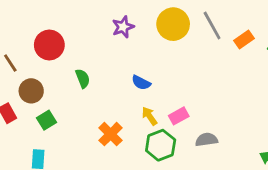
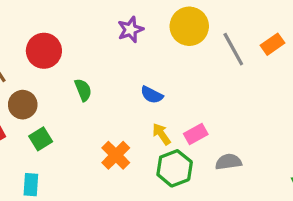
gray line: (212, 26) -> (233, 49), moved

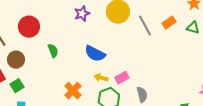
blue semicircle: (152, 95) -> (95, 54), size x1.5
yellow arrow: (161, 134) -> (101, 78), turned -40
green square: (41, 139) -> (17, 86), moved
gray semicircle: (228, 162) -> (142, 95), turned 84

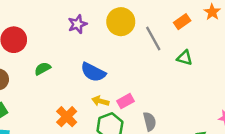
orange rectangle: (169, 23) -> (182, 22), moved
green triangle: (193, 28) -> (185, 58), moved
green semicircle: (53, 51) -> (43, 69), turned -96

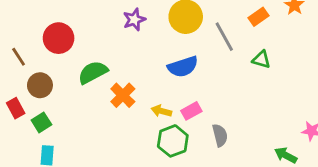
green semicircle: (43, 69) -> (93, 72), size x1.5
blue semicircle: (93, 72) -> (183, 67), moved, turned -45
orange cross: (67, 117) -> (123, 95), moved

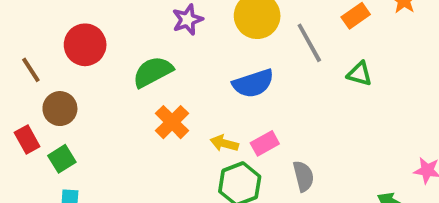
green semicircle: (93, 72) -> (153, 72), moved

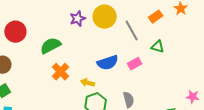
purple star: (187, 20) -> (78, 19), moved
blue semicircle: (253, 83) -> (108, 63), moved
pink rectangle: (265, 143) -> (135, 64), moved

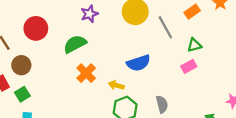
purple star: (78, 19) -> (89, 14), moved
green triangle: (158, 47) -> (194, 45), turned -32
pink rectangle: (135, 64) -> (189, 66), moved

